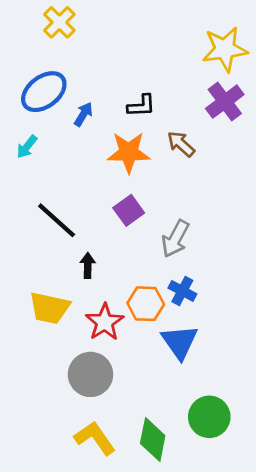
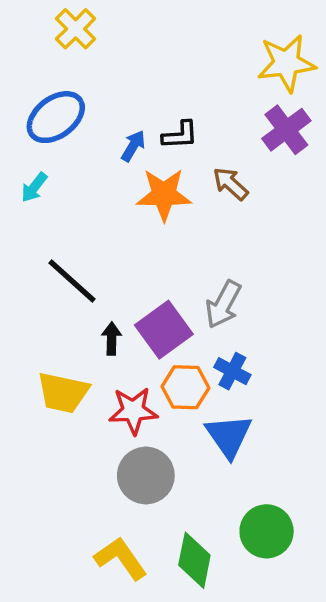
blue arrow: (83, 114) -> (133, 146), moved
purple square: (129, 210) -> (164, 330), moved, size x1.4
red star: (105, 322) -> (133, 411), turned 30
gray circle: (90, 374) -> (146, 476), moved

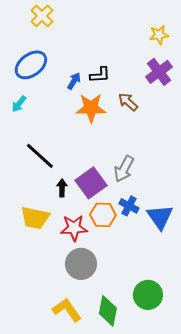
yellow star: (286, 63) -> (159, 35), size x0.6
blue triangle: (229, 436) -> (160, 217), moved

